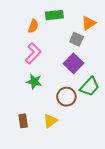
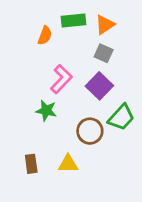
orange triangle: (89, 23) -> (105, 25), moved
pink L-shape: (33, 53) -> (61, 79), moved
yellow triangle: (50, 121) -> (68, 164), turned 35

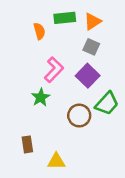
orange semicircle: (45, 35) -> (39, 31), turned -35
green star: (46, 111) -> (41, 97), turned 30
yellow triangle: (68, 164) -> (56, 161), moved

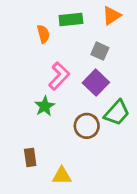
orange triangle: (92, 21) -> (112, 16), moved

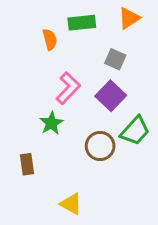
brown rectangle: (30, 157) -> (27, 164), moved
yellow triangle: (62, 176) -> (71, 204), turned 30

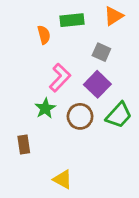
brown circle: (100, 146) -> (80, 116), moved

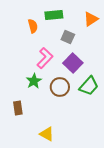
orange triangle: (113, 16) -> (91, 19), moved
gray square: (101, 52) -> (68, 37), moved

